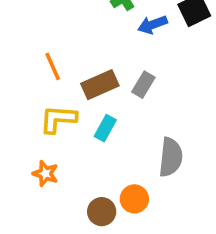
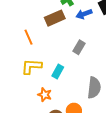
brown rectangle: (100, 85) -> (55, 18), moved
orange star: (45, 174) -> (45, 95), moved

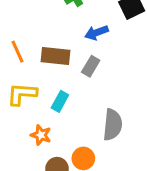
blue arrow: (84, 14) -> (97, 33), moved
brown rectangle: (55, 18) -> (56, 56), moved, turned 30

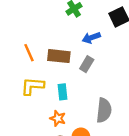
cyan rectangle: (60, 101) -> (62, 92), turned -35
orange star: (41, 135) -> (58, 118), moved

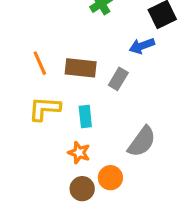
blue arrow: (91, 38) -> (142, 46), moved
gray semicircle: (104, 110) -> (142, 142), turned 30

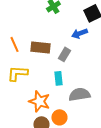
cyan rectangle: (85, 116) -> (58, 78), moved
gray semicircle: (142, 142) -> (79, 94), turned -135
orange star: (79, 153) -> (39, 101), size x1.5

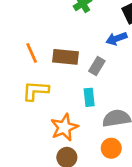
orange star: (39, 101) -> (64, 127), turned 30
orange circle: (59, 117) -> (111, 148), moved

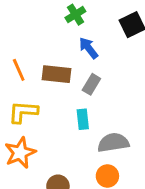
blue arrow: (116, 39) -> (89, 48), moved, turned 72
orange star: (64, 127) -> (20, 153), moved

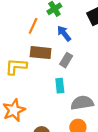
orange line: (19, 70) -> (33, 26), moved, turned 49
yellow L-shape: (23, 112) -> (16, 66), moved

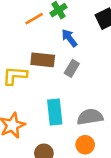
orange line: (33, 26) -> (34, 19), moved, turned 35
cyan rectangle: (60, 86) -> (55, 112), moved, size x1.5

